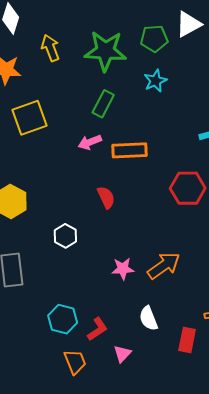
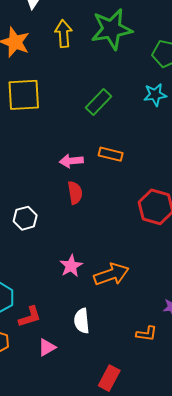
green star: (105, 51) -> (112, 29), moved, turned -30
pink arrow: (90, 142) -> (71, 161), moved
orange rectangle: (129, 150) -> (111, 154), size x0.7
pink star: (123, 269) -> (71, 266), turned 30
red rectangle: (187, 340) -> (109, 378), moved

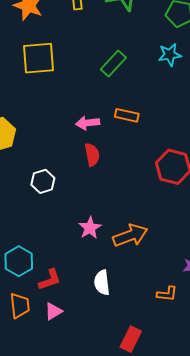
pink triangle: (47, 347) -> (53, 311), moved

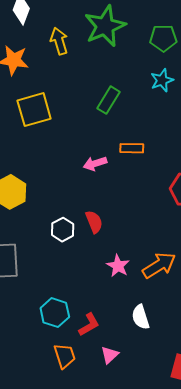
red semicircle: (92, 155) -> (94, 222), moved
pink triangle: (53, 311) -> (110, 355), moved

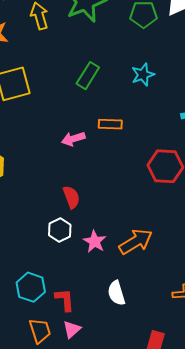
cyan star: (162, 80) -> (143, 75), moved
white hexagon: (63, 230) -> (60, 230), moved
red L-shape: (89, 325) -> (65, 300), turned -65
pink triangle: (110, 355) -> (72, 329), moved

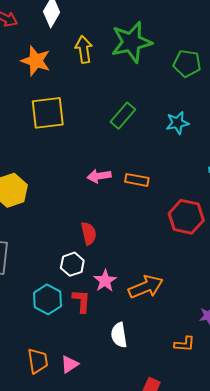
orange rectangle: (110, 124) -> (137, 180), moved
cyan hexagon: (31, 287) -> (47, 299), moved
red L-shape: (65, 300) -> (81, 301), moved

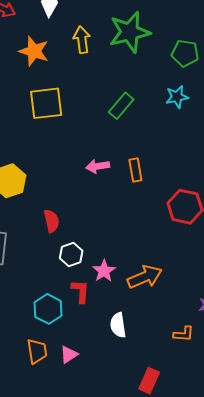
cyan star: (177, 123) -> (177, 97), moved
orange rectangle: (137, 180) -> (135, 170), turned 70
red semicircle: (89, 233) -> (52, 221), moved
cyan hexagon: (47, 299) -> (48, 309), moved

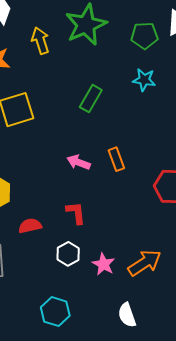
cyan star: (177, 97) -> (144, 80), turned 30
pink arrow: (98, 166) -> (79, 162), turned 40
red semicircle: (52, 221) -> (30, 226), moved, turned -80
red L-shape: (80, 291) -> (76, 213), moved

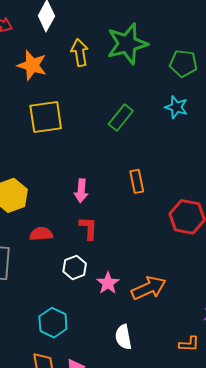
pink arrow: (79, 162) -> (81, 191), moved, turned -115

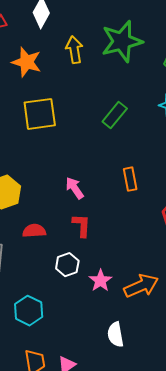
pink arrow: (81, 191) -> (75, 188), turned 140
cyan hexagon: (53, 323) -> (29, 311), moved

